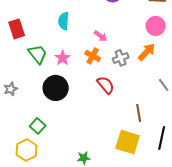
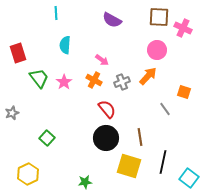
black circle: (56, 88) -> (106, 138), moved
green square: (38, 126) -> (47, 138), moved

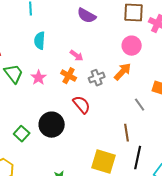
brown line: (140, 137) -> (127, 133), moved
black circle: (106, 138) -> (52, 125), moved

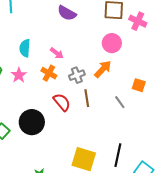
cyan semicircle: (40, 41) -> (25, 48), moved
brown line: (127, 133) -> (87, 98), moved

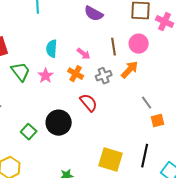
orange square: (139, 85) -> (158, 121), moved, turned -32
brown line: (87, 98) -> (114, 47), moved

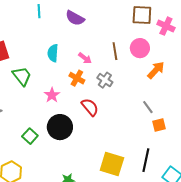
purple semicircle: (94, 14) -> (75, 18), moved
orange arrow: (130, 70) -> (156, 70), moved
pink star: (46, 76) -> (52, 95), moved
gray cross: (104, 76) -> (105, 80), turned -35

